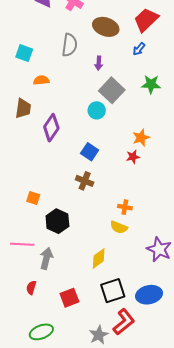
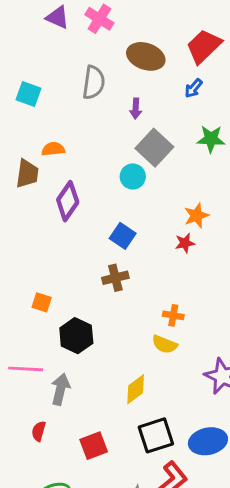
orange semicircle: (41, 80) -> (53, 149), moved
brown cross: (85, 181) -> (115, 278), turned -36

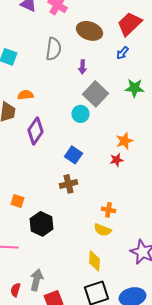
gray arrow: (60, 389) -> (36, 280), moved
yellow diamond: (136, 389) -> (94, 261), moved, turned -50

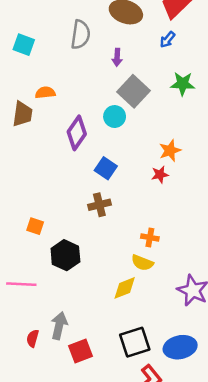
purple diamond: (36, 131) -> (77, 133), moved
yellow diamond: (94, 261) -> (125, 288), moved, turned 65

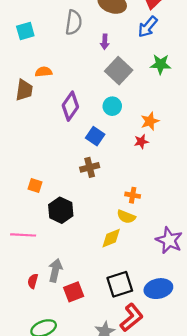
blue arrow: (167, 40) -> (148, 27), size x1.5
cyan square: (24, 45) -> (25, 31), turned -36
cyan circle: (115, 117) -> (112, 106), moved

